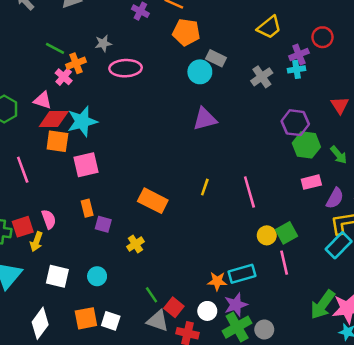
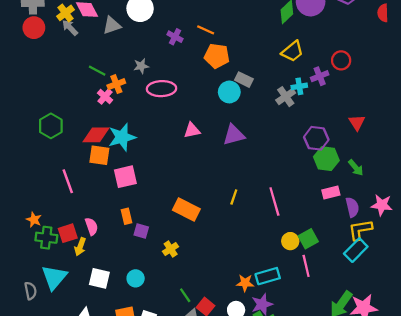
cyan cross: (296, 69) -> (299, 86), moved
pink triangle: (43, 100) -> (192, 130), moved, turned -30
purple semicircle: (335, 198) -> (352, 207), turned -42

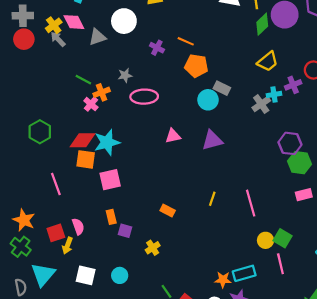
orange rectangle: (186, 209) -> (168, 211), size x0.6
orange star: (34, 220) -> (24, 220), size x1.5
green cross: (46, 238) -> (21, 247), moved, turned 30
green square: (308, 239) -> (283, 238), turned -30

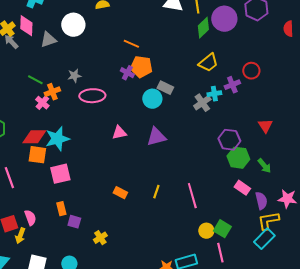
pink diamond: (74, 22) -> (26, 26), turned 30
purple cross: (157, 48) -> (127, 73), moved
pink rectangle: (304, 195) -> (242, 188), turned 49
orange rectangle: (168, 211) -> (120, 193), moved

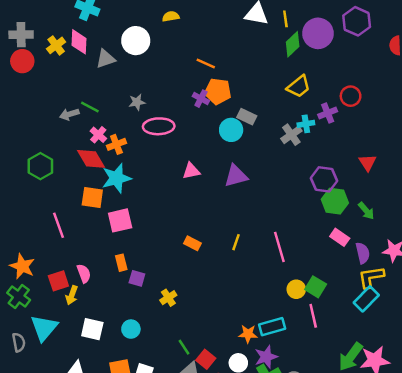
gray arrow: (11, 42) -> (69, 114), moved, turned -63
orange cross: (52, 92) -> (116, 144), moved
red diamond: (34, 137) -> (91, 159), moved, turned 60

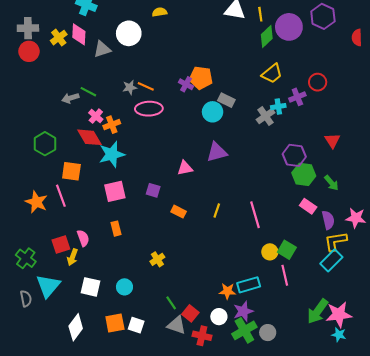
orange line: (206, 64) -> (146, 86), moved
pink triangle: (191, 171) -> (185, 168), moved
orange square: (92, 197) -> (71, 171), moved
orange star: (22, 266) -> (36, 202), moved
purple square: (137, 278) -> (153, 190), moved

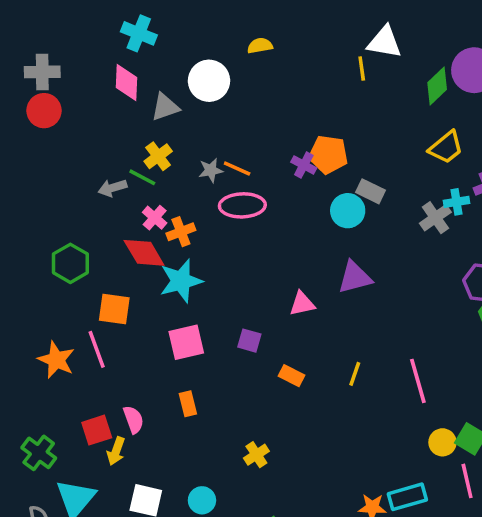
yellow line: (260, 14) -> (362, 68), moved
yellow cross: (59, 38) -> (158, 156), moved

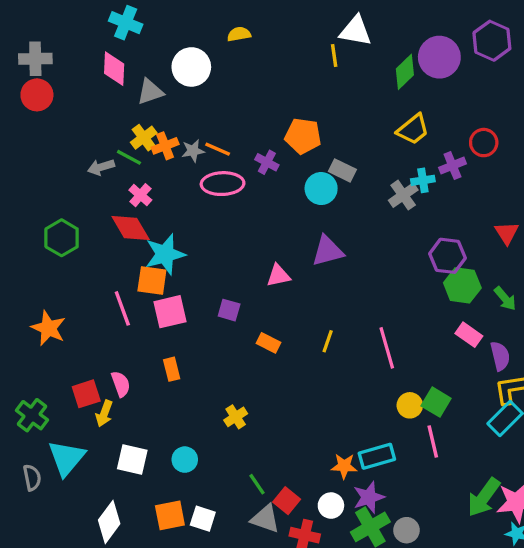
purple cross: (304, 165) -> (267, 162), moved
orange cross: (181, 232) -> (165, 146), moved
orange square: (114, 309) -> (152, 281), moved
pink line: (97, 349) -> (122, 308), moved

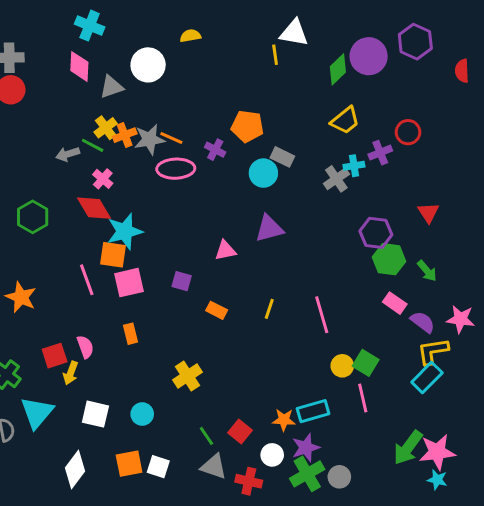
gray star: (193, 151) -> (149, 139), size x1.5
purple semicircle: (500, 356) -> (423, 322), turned -40
yellow cross: (236, 417) -> (187, 376), size x1.4
red square: (287, 501) -> (240, 432), moved

